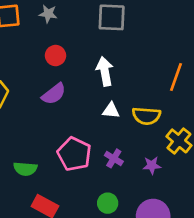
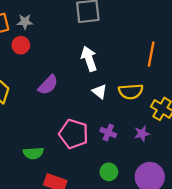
gray star: (48, 14) -> (25, 22), moved
red circle: (55, 56) -> (21, 45), moved
white triangle: (111, 110) -> (99, 91), turned 42

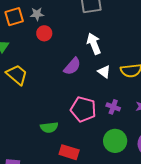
red circle: (21, 45) -> (44, 33), moved
purple semicircle: (48, 85) -> (72, 66), moved
green circle: (109, 172) -> (115, 141), size x1.5

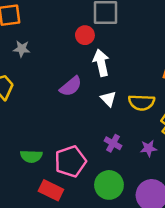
gray star: (37, 14) -> (22, 49), moved
red circle: (44, 33) -> (85, 35), moved
pink pentagon: (83, 109) -> (70, 161), moved, turned 30

